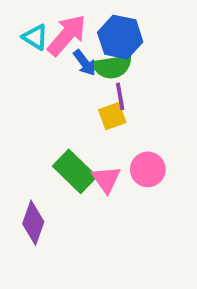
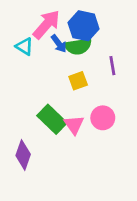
cyan triangle: (35, 37) -> (24, 46), moved
purple line: (120, 96) -> (112, 66), moved

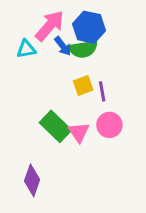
cyan triangle: (24, 46) -> (26, 49), turned -42
purple line: (112, 66) -> (102, 91), moved
purple diamond: (23, 155) -> (32, 180), moved

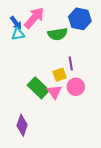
blue hexagon: (89, 27) -> (80, 19), moved
blue arrow: (63, 46) -> (16, 23), moved
yellow square: (83, 86) -> (60, 75), moved

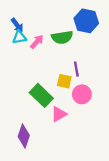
pink arrow: (34, 18) -> (37, 42), moved, size x0.6
yellow square: (60, 75) -> (64, 81), turned 32
pink triangle: (55, 92) -> (59, 114), moved, turned 35

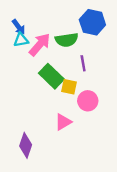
pink arrow: (37, 42) -> (40, 45), size x1.5
purple line: (76, 69) -> (83, 63), moved
green rectangle: (41, 95) -> (51, 76), moved

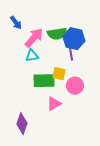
blue hexagon: (92, 22) -> (74, 39), moved
cyan triangle: (21, 40) -> (32, 56), moved
green rectangle: (51, 76) -> (44, 81), moved, turned -45

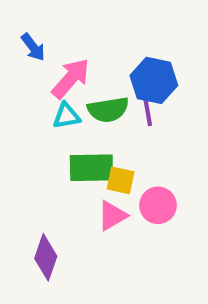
green semicircle: (57, 34) -> (108, 110), moved
yellow square: (59, 74) -> (121, 180), moved
pink circle: (75, 86) -> (158, 205), moved

